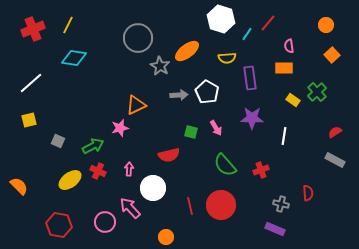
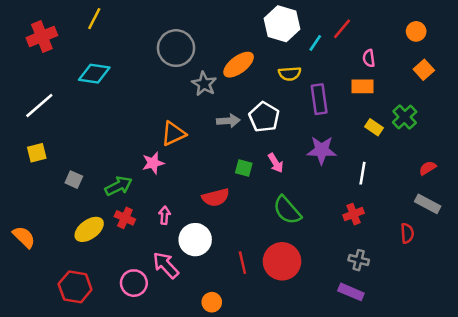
yellow line: (68, 25) -> (94, 19), moved
red cross: (261, 170) -> (354, 214), moved
red semicircle: (308, 193) -> (407, 233), moved

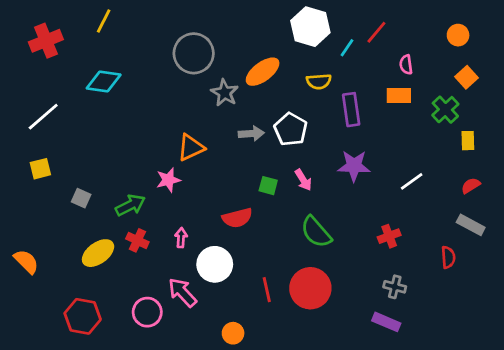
green cross: (405, 117) -> (445, 110), moved
yellow rectangle: (374, 127) -> (468, 141), moved, turned 54
white line: (362, 173) -> (412, 181), moved, turned 45

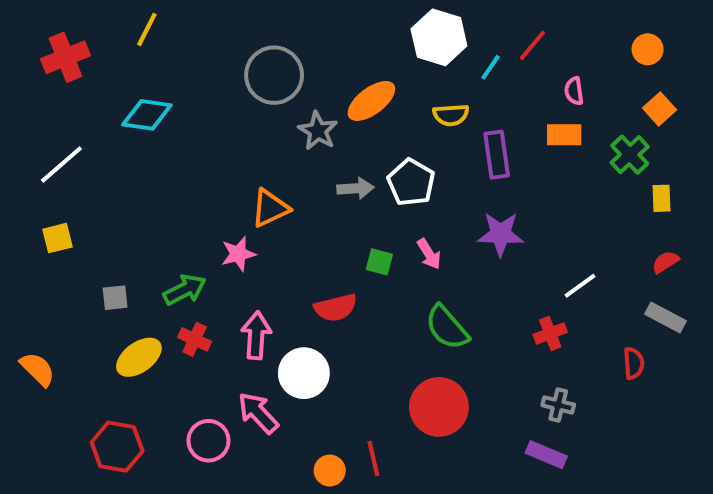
white line: (412, 181) -> (580, 286), moved
gray square: (81, 198) -> (115, 298), moved, turned -30
pink arrow: (181, 238) -> (256, 335), size x1.6
red line: (267, 290) -> (373, 459), moved

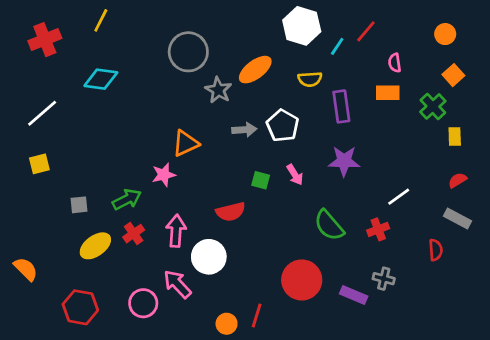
green semicircle: (447, 327) -> (329, 225), moved
red cross: (195, 339) -> (134, 234), turned 30
orange semicircle: (38, 369) -> (26, 269), moved
purple rectangle: (546, 455) -> (354, 295), moved
red line: (373, 459) -> (257, 316), turned 30

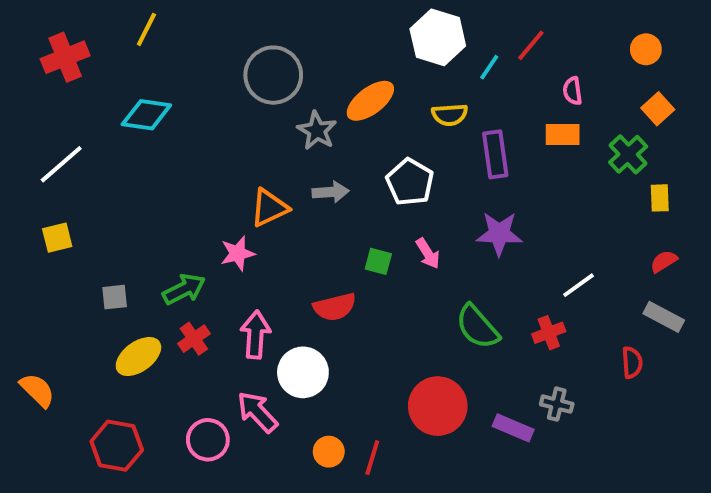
gray arrow: (244, 130) -> (331, 192), moved
orange circle: (227, 324) -> (329, 452), moved

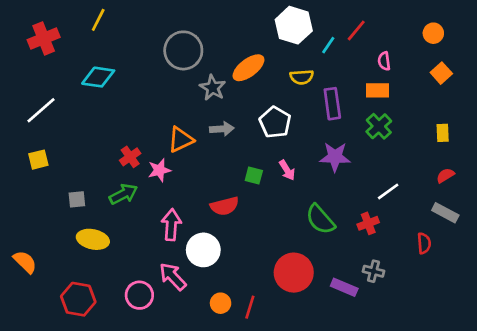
green cross: (628, 154) -> (379, 126), moved
red cross: (194, 339) -> (130, 157), moved
yellow ellipse: (138, 357) -> (93, 239), turned 48

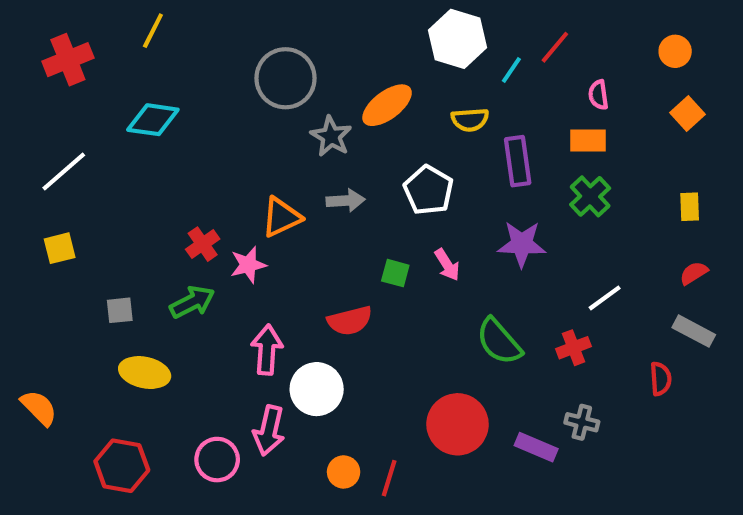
pink arrow: (173, 277) -> (269, 431), turned -124

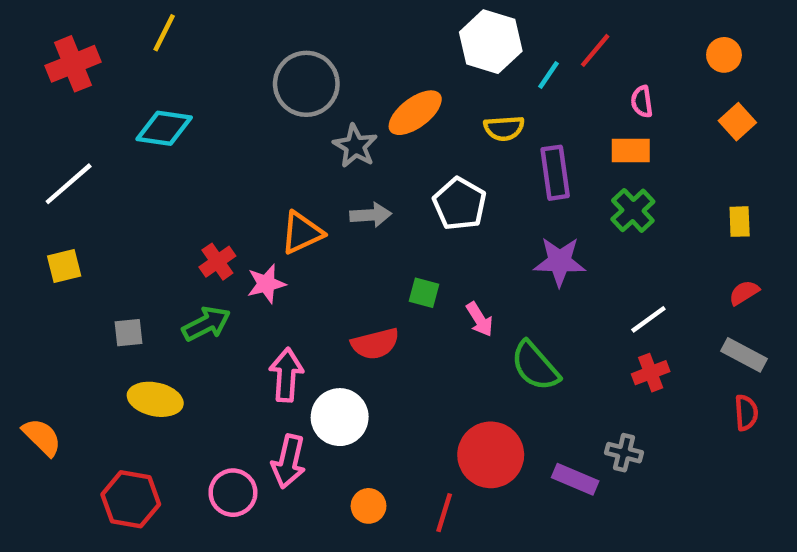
pink arrow: (447, 265) -> (480, 319), moved
red cross: (574, 348) -> (651, 373), moved
red semicircle: (661, 379) -> (746, 413), moved
red line: (389, 478) -> (444, 513), moved

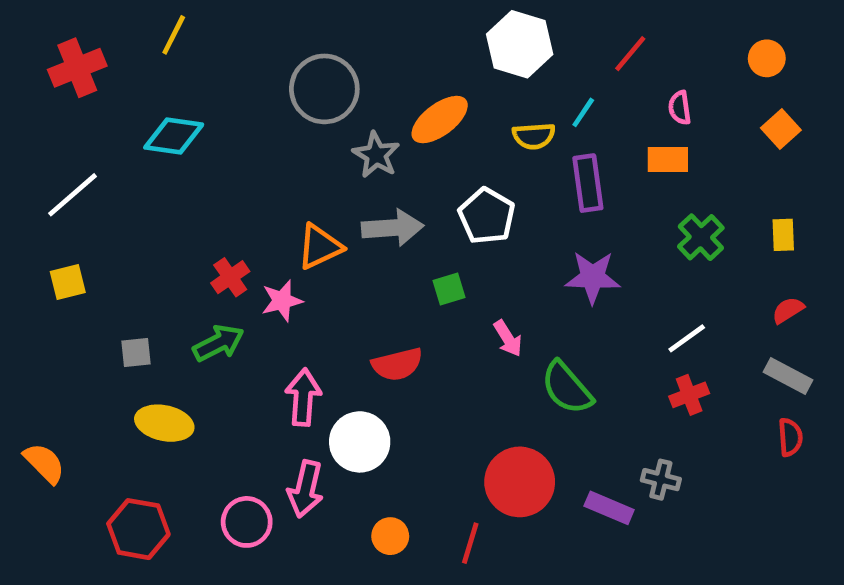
cyan line: (548, 75) -> (583, 112), moved
green cross: (633, 210) -> (701, 237), moved
gray arrow: (371, 215) -> (393, 228), size x1.4
green square: (424, 293) -> (449, 289), moved, turned -32

